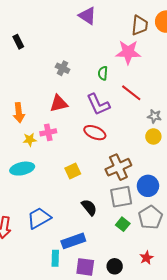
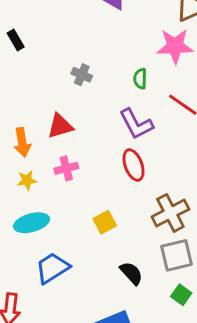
red triangle: (59, 103) -> (60, 126), moved
red ellipse: (95, 133) -> (134, 165), turned 50
yellow star: (30, 140) -> (27, 180), moved
blue trapezoid: (39, 218) -> (52, 268), moved

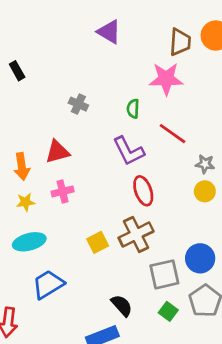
red ellipse: (134, 165) -> (143, 191), moved
brown cross: (170, 213) -> (136, 235), moved
black semicircle: (131, 273) -> (122, 306), moved

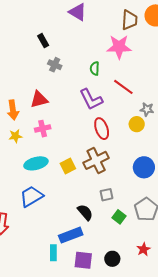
black rectangle: (17, 71) -> (43, 41), moved
yellow circle: (205, 191) -> (137, 124), moved
cyan ellipse: (29, 242) -> (36, 163), moved
blue circle: (200, 258) -> (144, 167), moved
gray square: (164, 274) -> (106, 195), moved, size x0.6

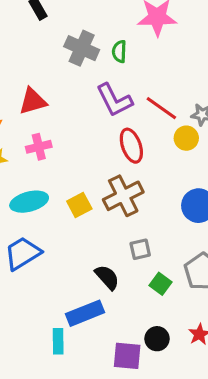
gray cross: (55, 65) -> (82, 48), moved, size x1.5
red line: (123, 87) -> (161, 108), moved
black circle: (112, 259) -> (157, 339), moved
purple square: (83, 260) -> (127, 356), moved

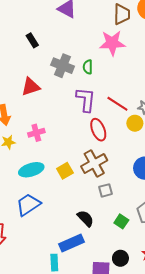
purple L-shape: (114, 100) -> (86, 100), turned -145
red triangle: (33, 101) -> (31, 87), moved
gray square: (140, 249) -> (106, 190), moved

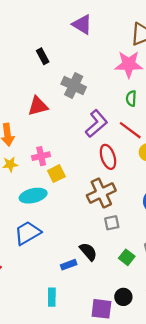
green semicircle: (88, 67) -> (131, 98), moved
purple L-shape: (86, 100) -> (96, 124), turned 40
yellow square: (65, 171) -> (56, 174), moved
blue rectangle: (72, 243) -> (69, 265), moved, size x0.6

